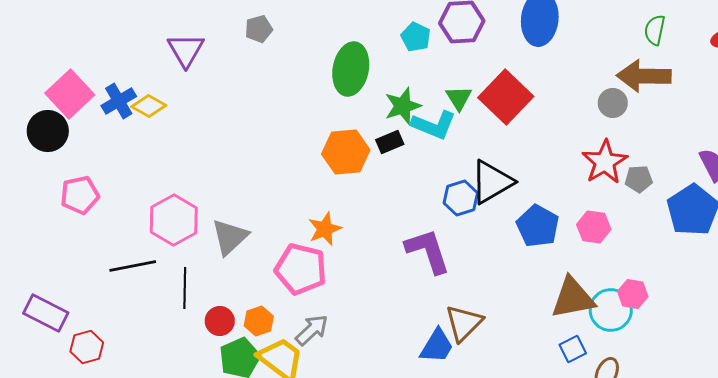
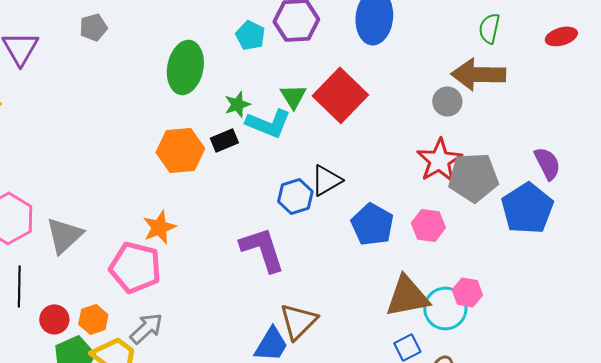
green star: (403, 106) -> (237, 104), size x0.7
gray pentagon: (639, 179) -> (473, 177), size x1.8
black triangle: (492, 182) -> (326, 180), size x0.7

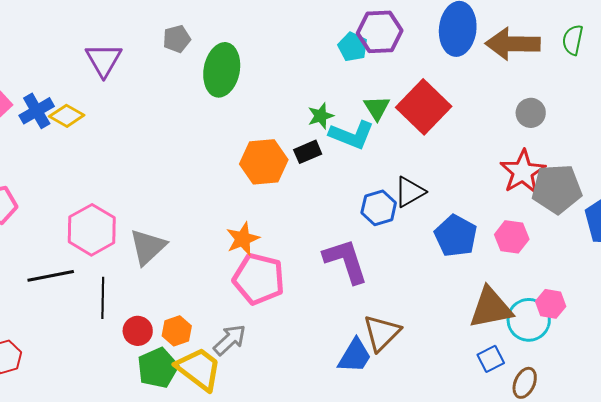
cyan pentagon: (250, 35) -> (353, 47), moved
green ellipse: (185, 67) -> (222, 70), moved
brown arrow: (478, 74) -> (513, 44), moved
pink pentagon: (135, 267) -> (259, 279), moved

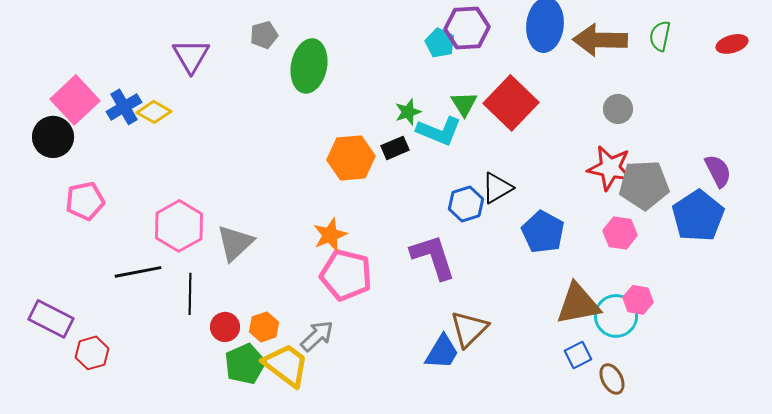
red star: (523, 172) -> (610, 168), turned -30
pink hexagon: (512, 237) -> (620, 233), moved
brown ellipse: (525, 383) -> (612, 379), turned -52

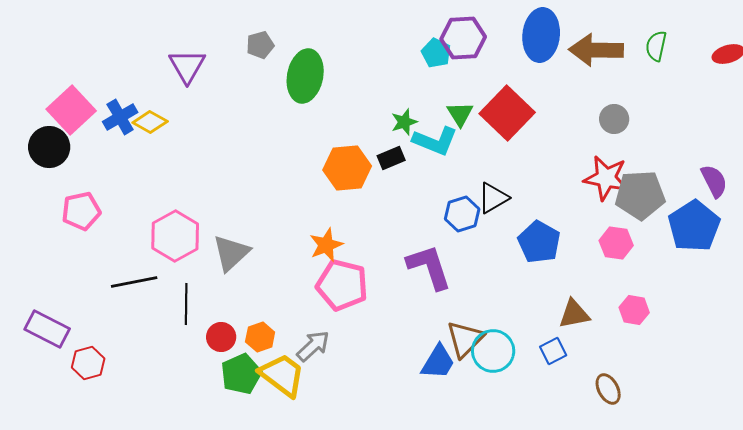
brown triangle: (578, 304) -> (574, 314), size x0.7
cyan circle: (616, 316) -> (493, 351), moved
blue square: (578, 355) -> (553, 351), moved

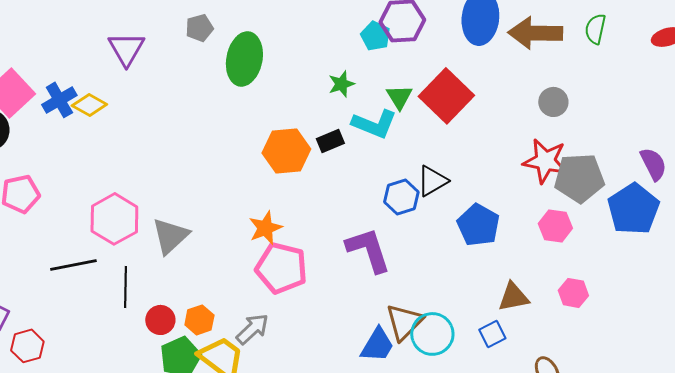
green star: (404, 122) -> (341, 84), moved

